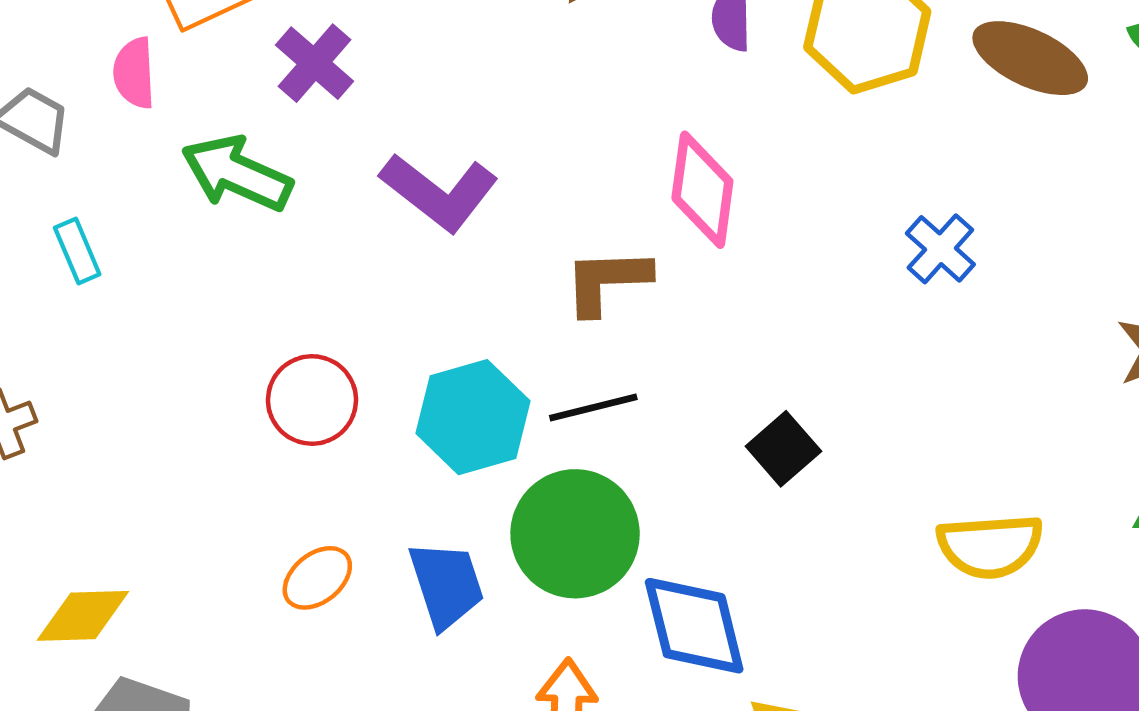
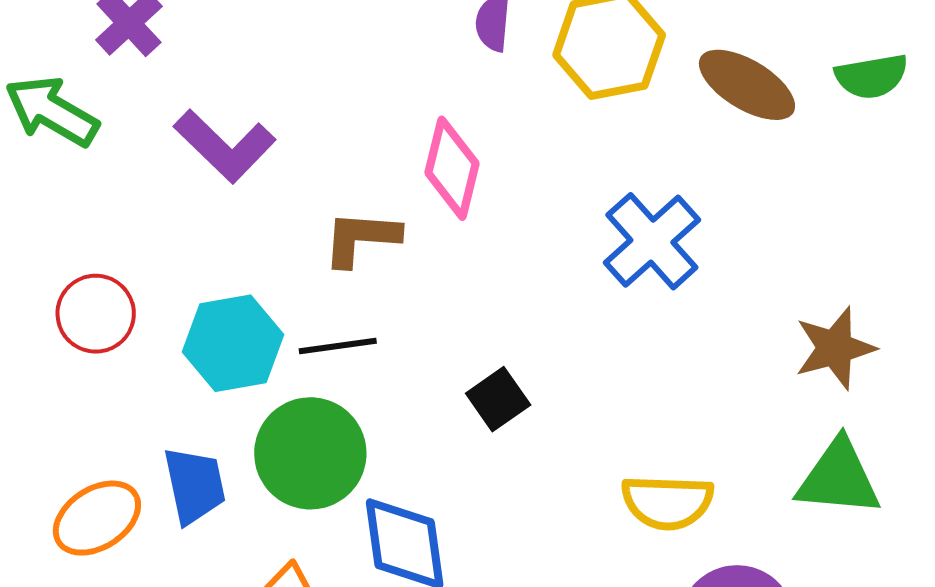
blue cross: (940, 249) -> (652, 241), size x1.6
orange ellipse: (317, 578) -> (97, 518), moved, size x1.4

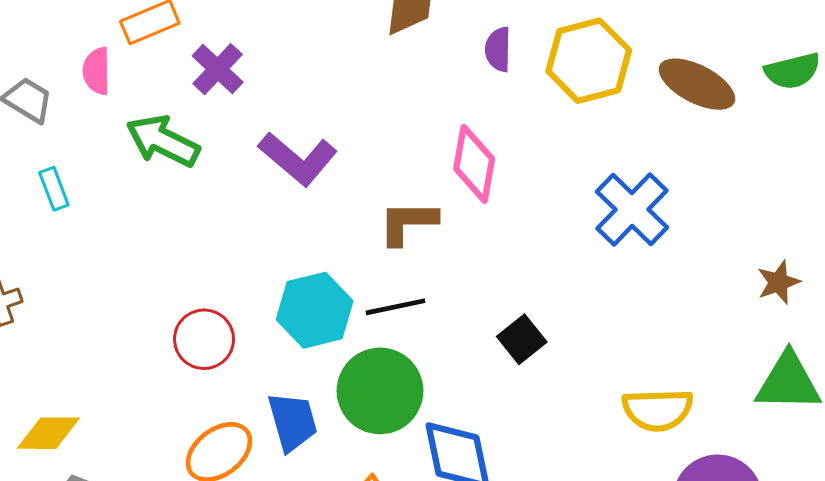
red circle: (96, 314) -> (204, 339), moved
brown star: (835, 348) -> (779, 282), size x0.7

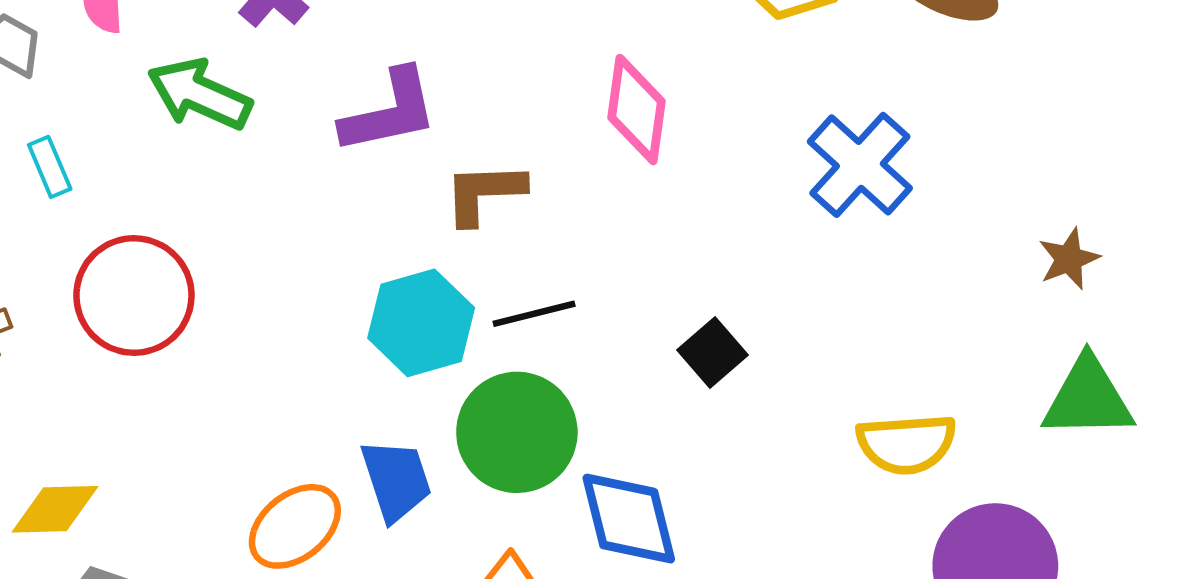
purple L-shape: (298, 159) -> (389, 112), turned -50
brown L-shape: (408, 222) -> (484, 193), moved
red circle: (204, 339) -> (134, 296), moved, size x1.4

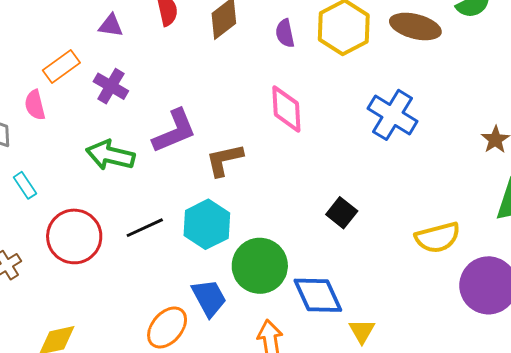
green arrow: (199, 94) -> (110, 155), moved
black line: (534, 314) -> (145, 228), moved

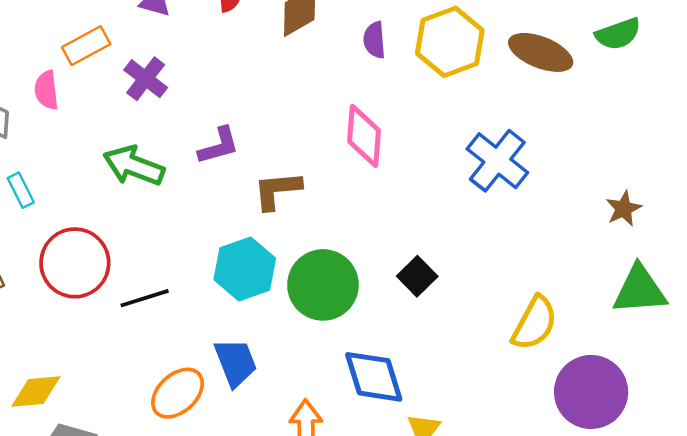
purple L-shape: (174, 131) -> (219, 146), size x0.7
black line: (145, 228) -> (145, 298), moved
yellow semicircle: (438, 238) -> (535, 323), turned -54
green circle: (260, 266) -> (323, 285), moved

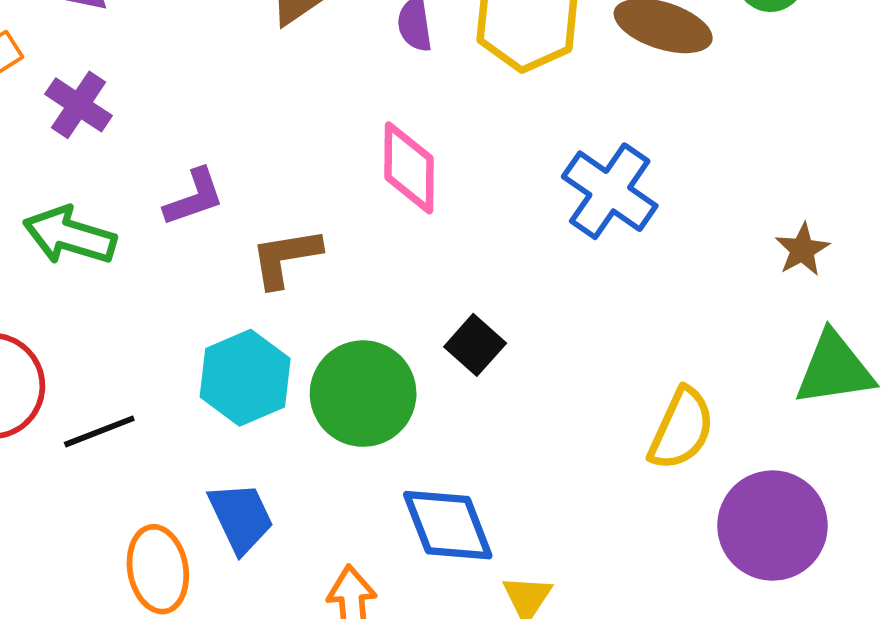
black square: (417, 276) -> (475, 345), moved
orange ellipse: (178, 393) -> (158, 569), turned -54

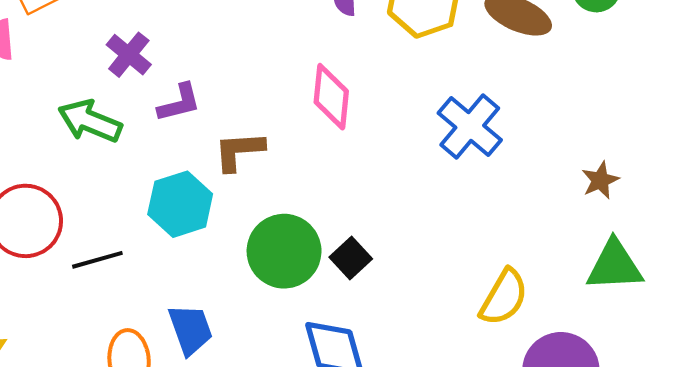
purple cross: (79, 105) -> (129, 55), moved
black square: (475, 345) -> (351, 258), moved
cyan hexagon: (245, 378) -> (180, 204), moved

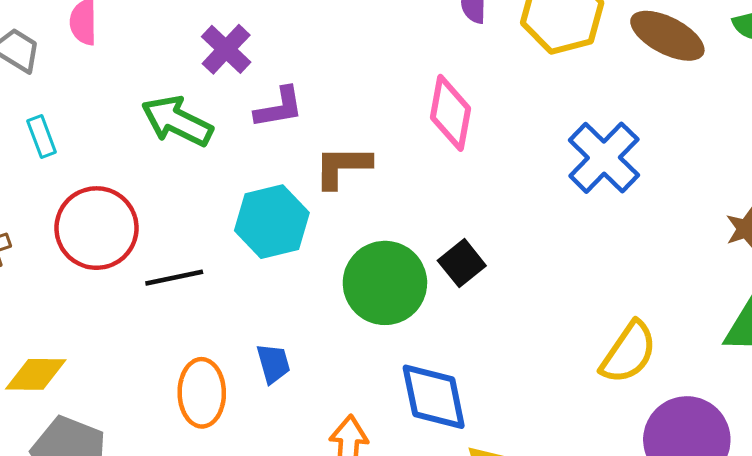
black square: (351, 258) -> (462, 263), moved
blue trapezoid: (190, 329) -> (273, 364), size x0.7

